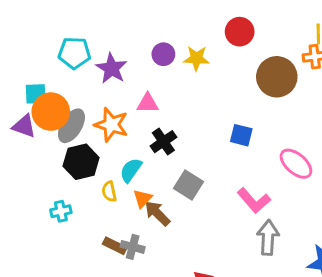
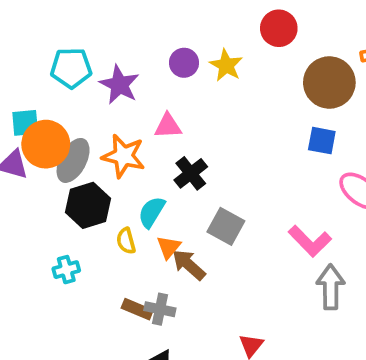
yellow star: (196, 58) -> (226, 65), turned 30
blue square: (241, 135) -> (322, 141), moved

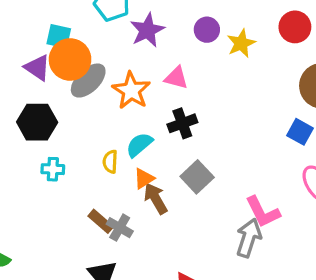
black hexagon: (88, 205) -> (37, 122), moved
gray arrow: (331, 287) -> (249, 238), moved

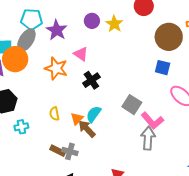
pink triangle: (176, 78) -> (81, 54), turned 35
gray ellipse: (88, 81) -> (26, 40), moved
cyan semicircle: (139, 145) -> (94, 114), moved
gray square: (197, 177) -> (132, 105), moved

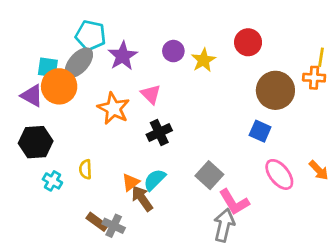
yellow semicircle: (54, 114) -> (85, 169), moved
cyan cross: (21, 127) -> (52, 181), turned 32

